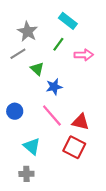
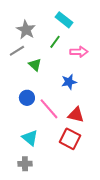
blue star: (54, 87) -> (69, 82), moved
blue circle: (15, 111) -> (27, 98), moved

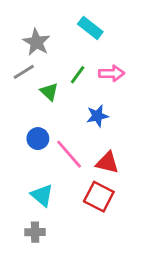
green line: (55, 42) -> (78, 75), moved

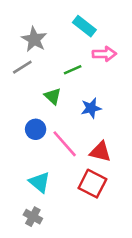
pink arrow: (112, 73) -> (104, 54), moved
green line: (78, 75) -> (73, 70), turned 30
green triangle: (49, 92) -> (53, 96), moved
gray cross: (35, 232) -> (33, 217), turned 30

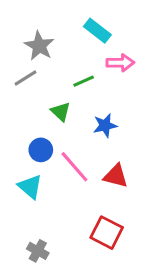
cyan triangle: (40, 182) -> (30, 187), moved
red square: (92, 184) -> (107, 233), moved

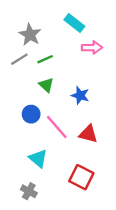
green line: (84, 81) -> (45, 59), moved
blue star: (105, 125) -> (80, 95), turned 30
cyan triangle: (30, 187) -> (38, 158), moved

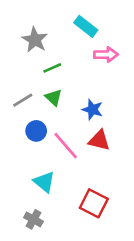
gray line: (19, 59) -> (23, 100), moved
red triangle: (88, 134) -> (99, 140), moved

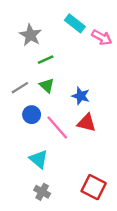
pink arrow: (106, 55) -> (102, 37), moved, turned 30
red square: (94, 203) -> (94, 187), moved
gray cross: (33, 219) -> (42, 192), moved

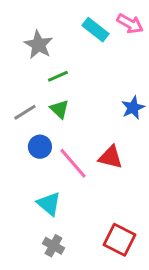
pink arrow: (102, 37) -> (130, 24), moved
blue star: (81, 96) -> (133, 108), moved, turned 30

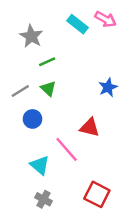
pink line: (73, 163) -> (67, 149), moved

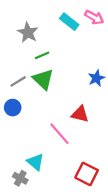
green triangle: (48, 89) -> (43, 79), size x1.5
blue circle: (33, 119) -> (13, 108), moved
cyan triangle: (40, 165) -> (35, 162), moved
gray cross: (43, 199) -> (20, 178), moved

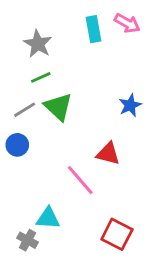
cyan rectangle: (69, 22) -> (93, 29), turned 42
green line: (42, 55) -> (41, 77), moved
cyan triangle: (35, 162) -> (48, 218), turned -36

